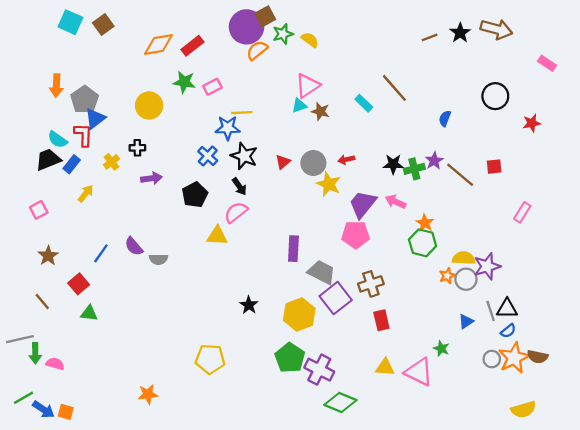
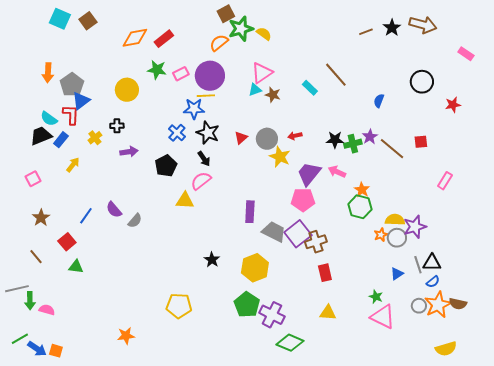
purple circle: (246, 27) -> (210, 76), moved
green star: (283, 34) -> (241, 29), size x1.4
gray semicircle: (158, 259) -> (135, 221), turned -49
purple square: (336, 298) -> (298, 234), moved
pink triangle: (419, 372) -> (383, 317), moved

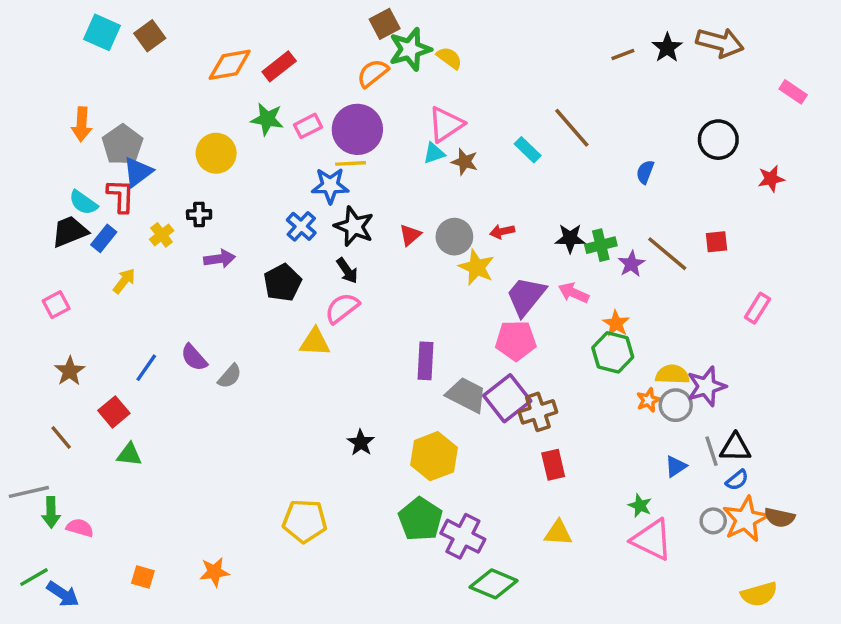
purple star: (370, 137) -> (631, 264), moved
orange square: (56, 351) -> (143, 577), moved

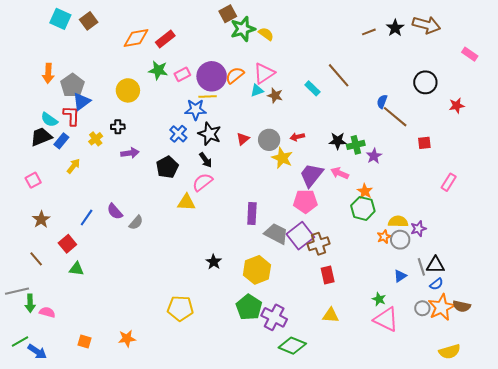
orange semicircle: (373, 73) -> (235, 75), moved
brown line: (667, 254) -> (395, 117), moved
purple star: (706, 386) -> (418, 229), size x0.7

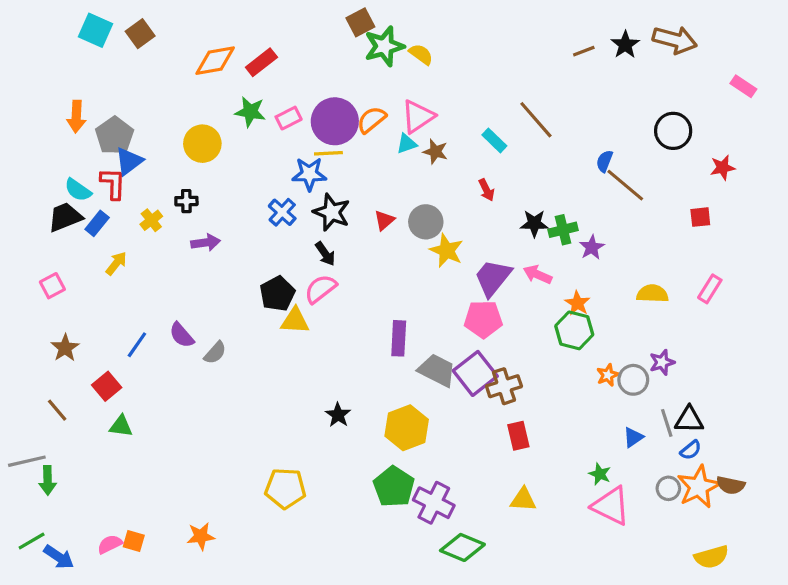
red arrow: (297, 137) -> (486, 190), moved, turned -104
red square: (424, 143) -> (700, 217), moved
black pentagon: (167, 167) -> (277, 294), moved
yellow semicircle: (398, 222) -> (652, 294), moved
pink semicircle: (47, 312) -> (110, 544), moved, turned -42

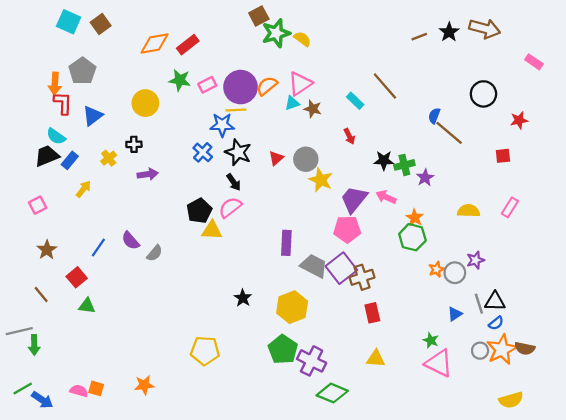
gray pentagon: (115, 136) -> (82, 71), moved
red L-shape: (113, 184) -> (63, 103), moved
pink semicircle: (110, 544) -> (79, 391), turned 42

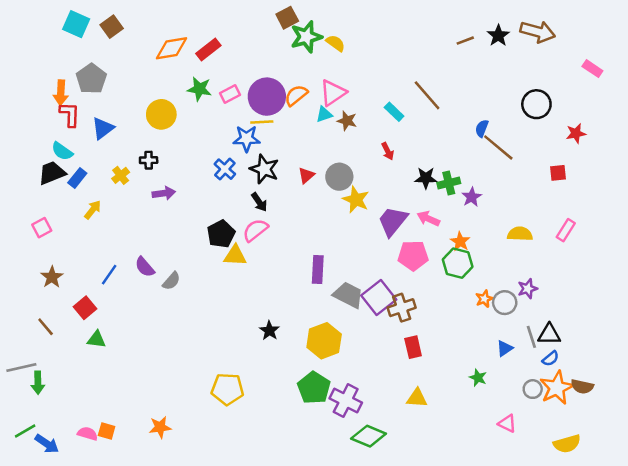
pink pentagon: (347, 229) -> (413, 256), moved
pink triangle: (439, 363) -> (507, 423), moved, size x0.6

